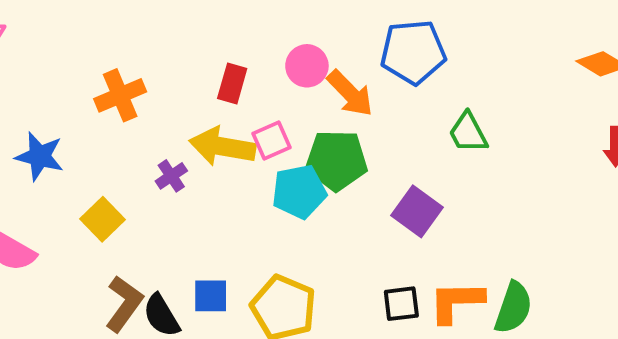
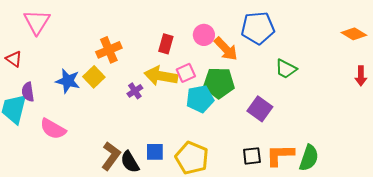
green trapezoid: (468, 133) -> (286, 69), turned -35
yellow square: (102, 219) -> (94, 77), moved

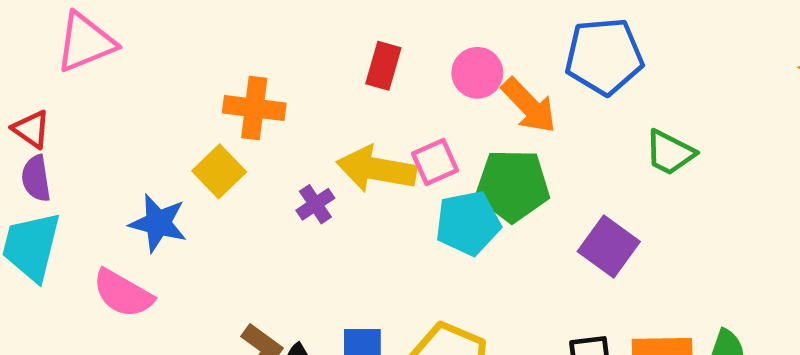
pink triangle: (37, 22) -> (85, 42), turned 36
red rectangle: (166, 44) -> (383, 66), moved
orange cross: (109, 50) -> (254, 108), turned 30
blue star: (68, 81) -> (158, 223), moved
purple semicircle: (28, 92) -> (36, 178), moved

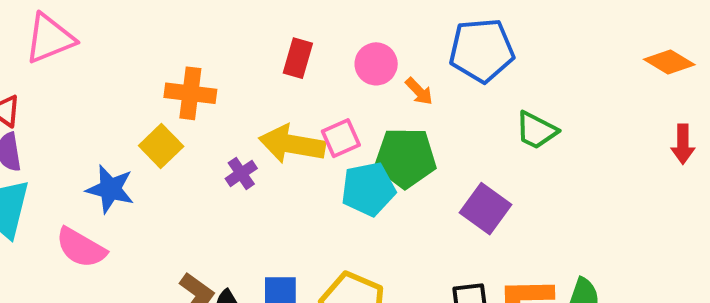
orange arrow: (529, 106) -> (419, 91), size x0.6

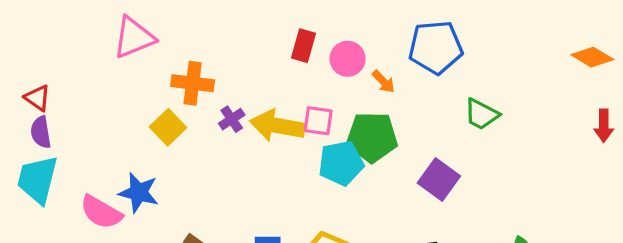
pink triangle: (50, 39) -> (134, 38), moved
red rectangle: (298, 58) -> (303, 46), moved
pink square: (341, 138) -> (318, 121), turned 32
purple cross: (241, 173) -> (232, 119), moved
blue star: (110, 189) -> (139, 193), moved

